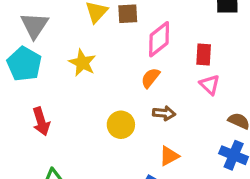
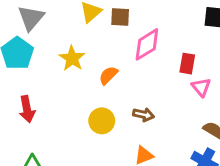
orange semicircle: (150, 78) -> (108, 75), moved
pink triangle: (210, 85) -> (201, 87), moved

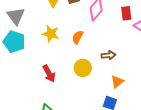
red arrow: (27, 109) -> (49, 74), moved

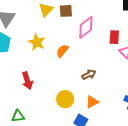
brown arrow: (109, 55) -> (89, 75), turned -32
yellow circle: (83, 68) -> (65, 99), moved

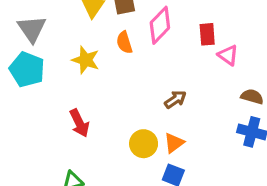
orange semicircle: (62, 51) -> (124, 42), moved, turned -48
orange triangle: (92, 102) -> (174, 143), moved

